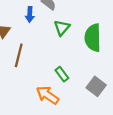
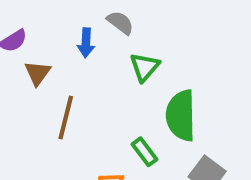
green semicircle: (93, 38) -> (181, 115), moved

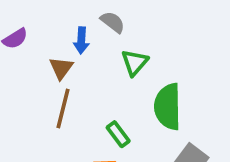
brown triangle: (38, 73) -> (61, 68), moved
green rectangle: (144, 152) -> (118, 134), moved

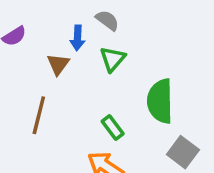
green triangle: (135, 63) -> (113, 59), moved
brown line: (63, 108) -> (39, 115), moved

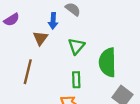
green triangle: (113, 59) -> (76, 46), moved
green rectangle: (113, 128) -> (76, 80), turned 35

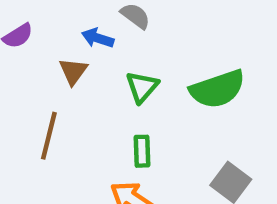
blue arrow: (53, 21) -> (98, 38), turned 105
green semicircle: (107, 62) -> (217, 89), moved, turned -108

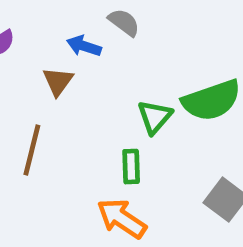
green triangle: (142, 87) -> (155, 117), moved

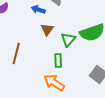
brown triangle: (58, 81) -> (47, 30), moved

